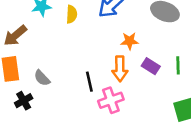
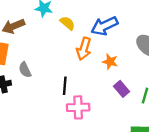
yellow semicircle: (72, 14) -> (67, 23), turned -70
orange arrow: (120, 69) -> (84, 49), moved

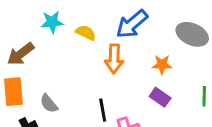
orange star: (110, 62) -> (162, 65), moved
purple rectangle: (121, 89) -> (160, 97), moved

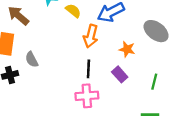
brown arrow: (21, 54) -> (18, 16), turned 65
black line: (103, 110) -> (88, 69), moved

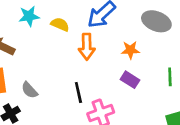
black line: (88, 69) -> (78, 93), moved

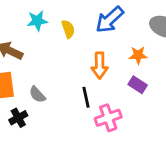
yellow semicircle: (60, 24) -> (68, 29), turned 48
orange arrow: (87, 47) -> (100, 66), moved

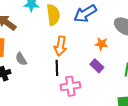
yellow semicircle: (68, 29) -> (53, 15), size x1.5
orange arrow: (100, 66) -> (60, 46), moved

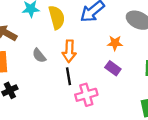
gray semicircle: (21, 59) -> (39, 56), moved

